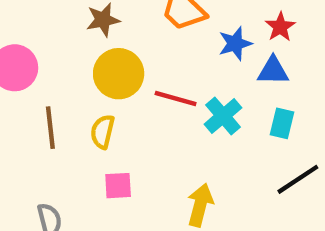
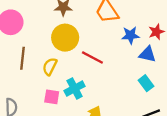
cyan cross: (223, 116) -> (75, 88), moved
cyan rectangle: (282, 123) -> (146, 83), turned -63

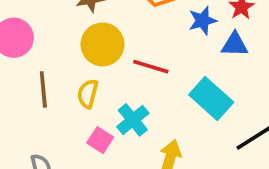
cyan rectangle: (146, 83) -> (211, 98), moved, size x1.6
pink square: (52, 97) -> (100, 140), turned 35

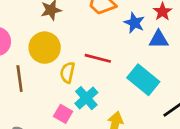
blue star: (203, 21) -> (134, 23), turned -30
yellow circle: (102, 44) -> (45, 48), moved
yellow semicircle: (88, 94) -> (67, 72), moved

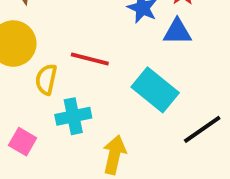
cyan cross: (86, 98) -> (73, 116), turned 30
pink square: (63, 114) -> (23, 142), moved

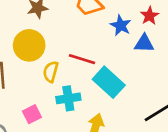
cyan rectangle: (155, 90) -> (109, 82), moved
pink square: (23, 142) -> (32, 114), turned 30

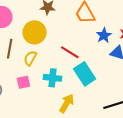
yellow semicircle: (51, 72) -> (30, 58), moved

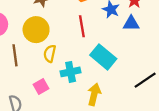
red line: (70, 52) -> (82, 26), moved, turned 66
yellow semicircle: (30, 58) -> (50, 54), moved

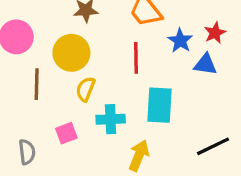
cyan rectangle: (103, 57) -> (160, 105), turned 45

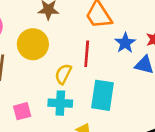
yellow semicircle: (85, 89) -> (63, 74), moved

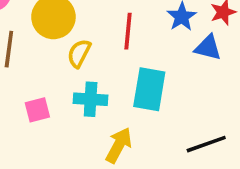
yellow semicircle: (63, 74) -> (79, 53), moved

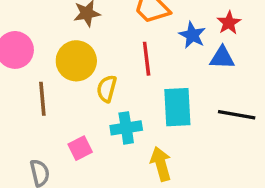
black line: (206, 144) -> (237, 115), moved, turned 42
yellow arrow: (119, 145) -> (161, 164), turned -32

